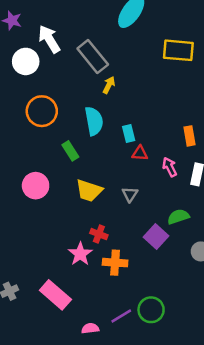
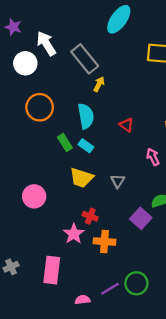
cyan rectangle: (129, 133) -> (86, 146), moved, turned -40
red triangle: (140, 153) -> (127, 125), moved, turned 32
pink circle: (36, 186) -> (34, 196), moved
pink rectangle: (55, 295) -> (52, 270), turned 56

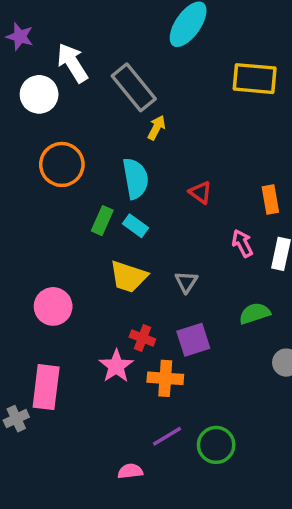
green rectangle: (65, 142) -> (102, 221), turned 56
purple square: (141, 218) -> (193, 340), moved, turned 30
pink rectangle: (52, 270) -> (46, 387), moved
purple line: (110, 289) -> (167, 436), moved

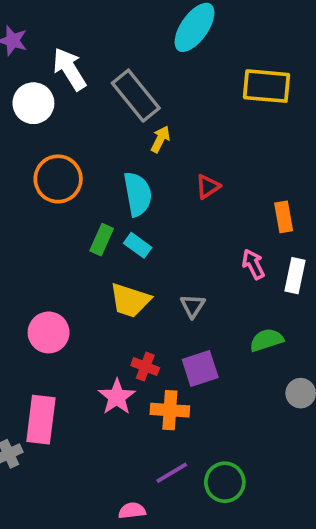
red triangle: (200, 193) -> (208, 187), moved, turned 50

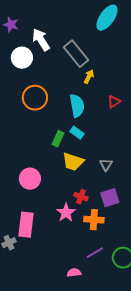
green rectangle: (102, 240) -> (58, 139), moved

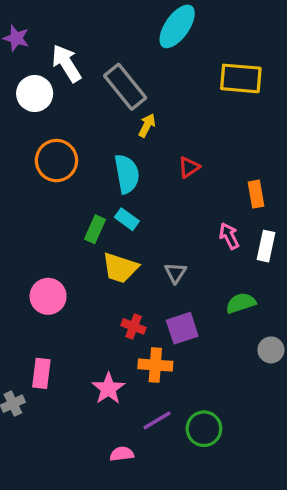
pink star: (66, 213) -> (108, 388), moved
pink rectangle: (26, 225) -> (41, 373), size x0.7

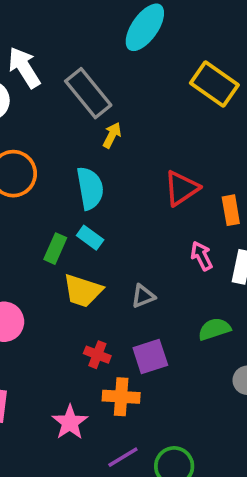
yellow rectangle: (241, 78) -> (214, 84), turned 30
red triangle: (189, 167) -> (181, 188), moved, size x1.5
gray triangle: (175, 273) -> (143, 296), turned 35

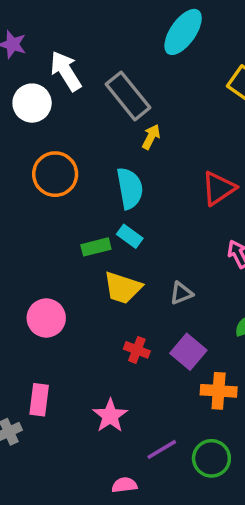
green rectangle: (55, 249) -> (96, 247), turned 52
purple square: (150, 357) -> (188, 352), turned -32
orange cross: (121, 397) -> (219, 391), moved

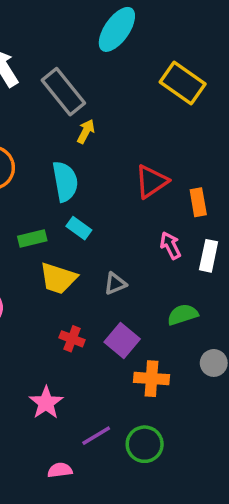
cyan rectangle: (130, 236) -> (79, 228), moved

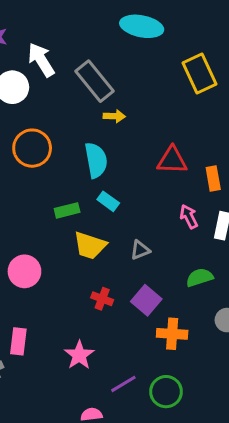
cyan ellipse: (117, 29) -> (142, 26), turned 66
yellow rectangle: (183, 83) -> (200, 74), turned 30
yellow arrow: (86, 131) -> (114, 116), turned 65
red triangle: (152, 181) -> (172, 160), turned 36

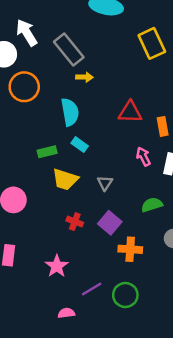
orange circle: (32, 148) -> (24, 87), moved
gray triangle: (140, 250) -> (105, 183), turned -35

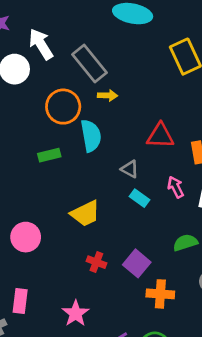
orange circle: (24, 87) -> (63, 107), moved
cyan rectangle: (80, 145) -> (139, 198), moved
green rectangle: (47, 152) -> (49, 155), moved
yellow trapezoid: (65, 179) -> (85, 213), turned -44
gray triangle: (105, 183) -> (130, 169), moved, turned -35

